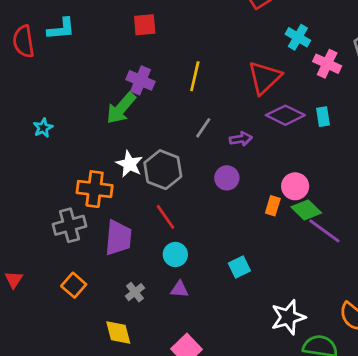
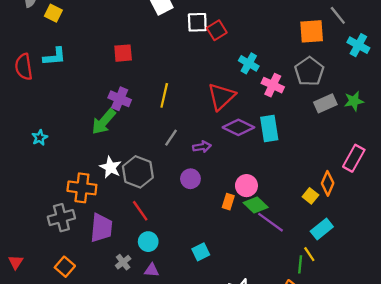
cyan rectangle: (323, 117) -> (269, 128), size x1.6
gray cross: (135, 292) -> (123, 262), moved

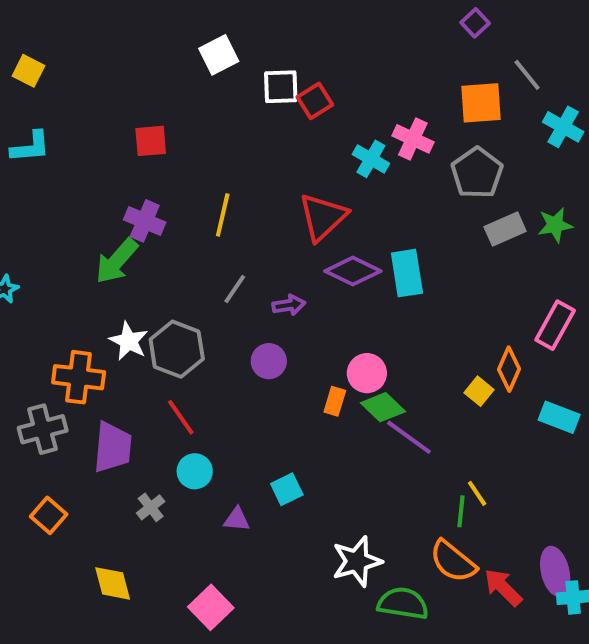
pink cross: (273, 85) -> (413, 139), moved
cyan rectangle: (322, 229) -> (559, 417), moved, turned 60
purple triangle: (152, 270) -> (237, 519), moved

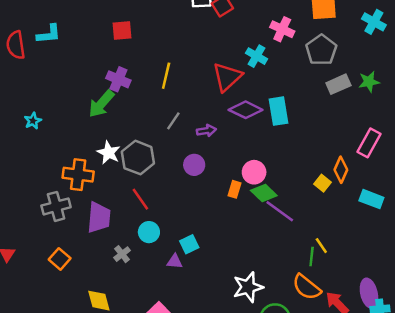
cyan cross: (371, 159) -> (257, 56), moved
cyan square: (287, 489) -> (189, 244), moved

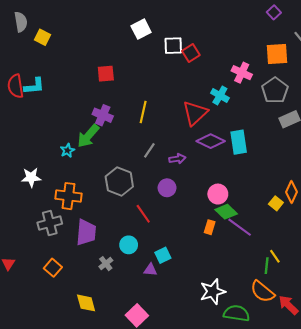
cyan L-shape: (49, 34) -> (34, 86), moved
cyan star: (33, 121) -> (67, 150), moved
white star: (109, 153) -> (31, 177), moved, turned -30
orange rectangle: (235, 189) -> (210, 227), moved
red line: (140, 199) -> (143, 214), moved

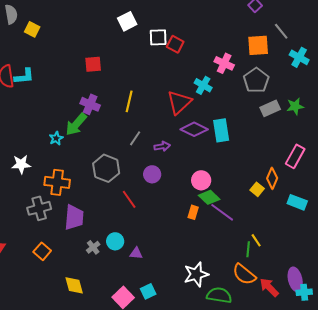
red square: (191, 53) -> (175, 44), turned -30
cyan circle: (129, 245) -> (115, 241), moved
cyan square: (163, 255) -> (148, 291), moved

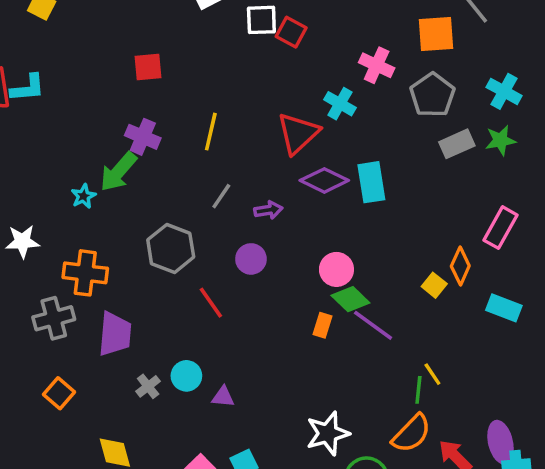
cyan cross: (299, 57) -> (504, 91), moved
orange semicircle: (244, 274) -> (411, 433), turned -85

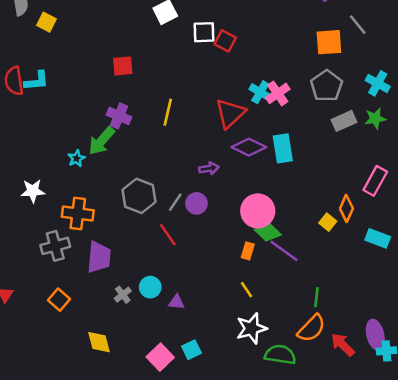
pink cross: (377, 65) -> (278, 93), moved, turned 30
gray line: (221, 196) -> (175, 202), moved
pink circle: (336, 269) -> (258, 211), size x1.4
yellow line: (432, 374) -> (246, 290), moved

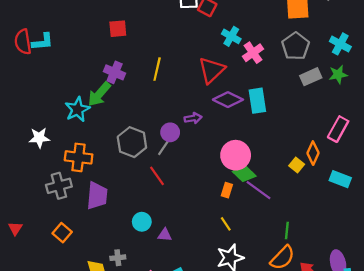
cyan cross: (260, 92) -> (231, 36), moved
cyan star: (77, 158) -> (77, 109), size x1.6
purple circle: (196, 203) -> (170, 132), moved
gray cross: (123, 295) -> (118, 258), moved, turned 32

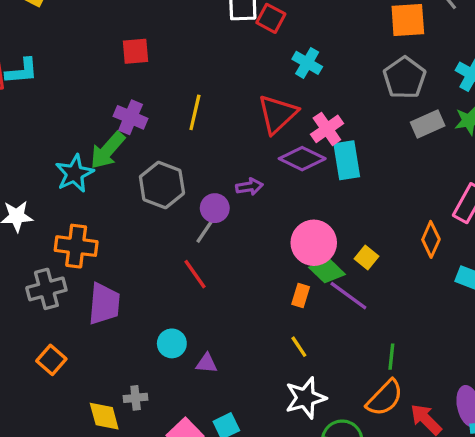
pink cross: (253, 53) -> (327, 129), moved
gray hexagon: (132, 142) -> (162, 185), moved
yellow square: (297, 165) -> (367, 258), moved

